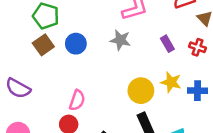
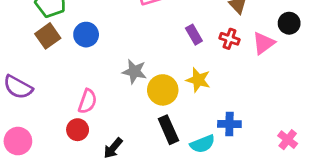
gray star: (120, 40) -> (134, 71), moved
blue cross: (197, 91) -> (229, 124), moved

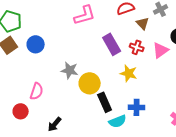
purple rectangle: (194, 35) -> (112, 44), size x1.5
yellow star: (198, 80) -> (129, 73), moved
red circle: (78, 130) -> (21, 111), moved
black rectangle: (168, 130) -> (105, 102), moved

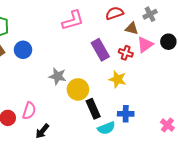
brown triangle: (143, 23) -> (132, 28), turned -32
pink triangle: (161, 50) -> (145, 45), moved
pink semicircle: (37, 91) -> (29, 111), moved

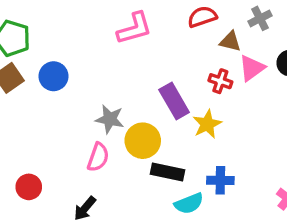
purple rectangle: (100, 50) -> (174, 101), moved
yellow star: (118, 79) -> (207, 124), turned 30
black rectangle: (93, 109) -> (168, 172), turned -54
pink semicircle: (29, 111) -> (98, 157), moved

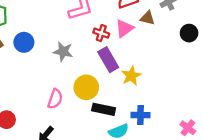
pink triangle: (252, 68) -> (124, 28), moved
red cross: (220, 81) -> (101, 33), moved
gray star: (110, 119) -> (63, 52), moved

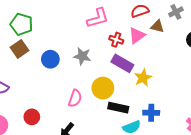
blue circle: (24, 42) -> (50, 59), moved
purple rectangle: (108, 60) -> (122, 63), turned -30

